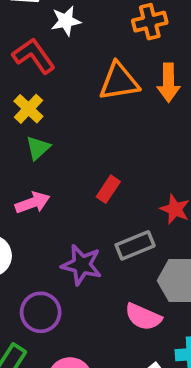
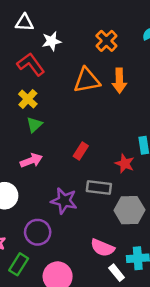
orange cross: (150, 22) -> (106, 41), turned -30
gray rectangle: (135, 245) -> (99, 188), turned 30
pink semicircle: (143, 317) -> (102, 248), moved

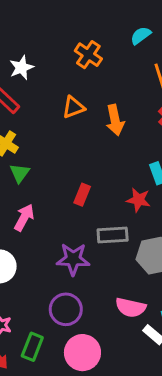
orange triangle: (87, 80) -> (73, 107), size x0.7
orange arrow: (119, 81) -> (115, 120), moved
pink arrow: (31, 161) -> (24, 217), turned -30
purple circle: (38, 232) -> (66, 309), moved

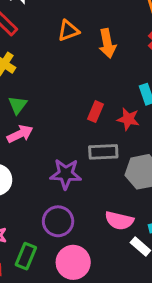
green triangle: (20, 173) -> (18, 105), moved
red rectangle: (82, 195) -> (96, 112), moved
pink arrow: (24, 217) -> (20, 134), turned 35

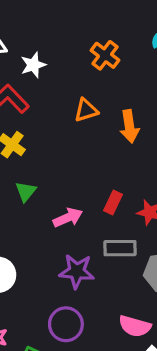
pink arrow: (20, 134) -> (68, 218), moved

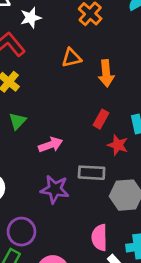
red rectangle: (113, 203) -> (101, 119), moved
purple circle: (66, 324) -> (21, 232), moved
pink semicircle: (135, 326) -> (99, 238), turned 70

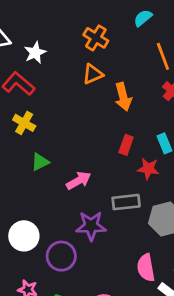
orange triangle: (71, 58) -> (93, 74), moved
green triangle: (17, 121) -> (40, 162), turned 30
purple circle: (21, 232) -> (61, 256), moved

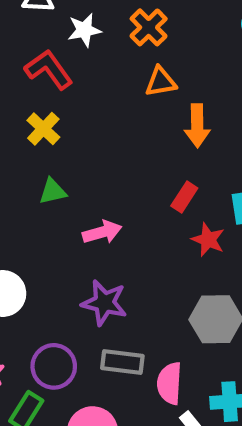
orange cross: (96, 38) -> (149, 27), moved
gray rectangle: (126, 202) -> (122, 362), moved
purple circle: (61, 256) -> (54, 366), moved

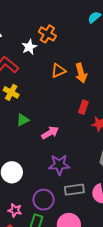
white star: (84, 30) -> (29, 47), moved
orange triangle: (161, 82) -> (58, 71), moved

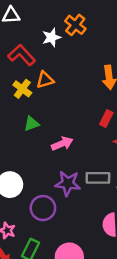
orange triangle: (58, 71) -> (45, 80), moved
gray rectangle: (74, 190) -> (98, 178), moved
purple circle: (44, 200) -> (43, 208), moved

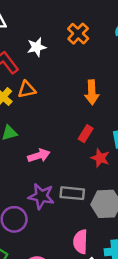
orange cross: (75, 25) -> (78, 34), moved

